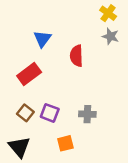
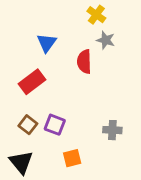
yellow cross: (108, 13) -> (96, 15), moved
gray star: (110, 36) -> (106, 40), moved
gray cross: (87, 114) -> (112, 130), moved

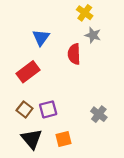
purple square: (55, 125) -> (48, 109), turned -36
gray cross: (112, 130) -> (99, 114), turned 35
black triangle: (21, 162) -> (32, 139), moved

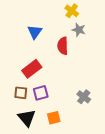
red rectangle: (28, 72) -> (32, 69), moved
brown square: (25, 109) -> (21, 93), turned -32

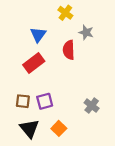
yellow cross: (72, 11) -> (65, 13), moved
red rectangle: (32, 69) -> (34, 63), moved
orange square: (54, 118) -> (59, 128), turned -32

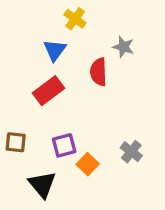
yellow cross: (65, 13) -> (75, 19), moved
brown square: (23, 101) -> (16, 142), moved
orange square: (59, 128) -> (88, 164), moved

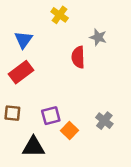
blue triangle: (55, 50) -> (23, 40), moved
red rectangle: (48, 91) -> (21, 72), moved
black triangle: (42, 184) -> (33, 147), turned -50

